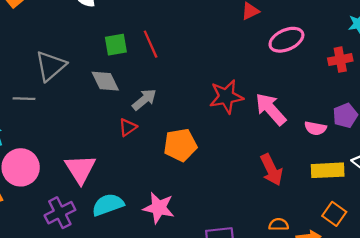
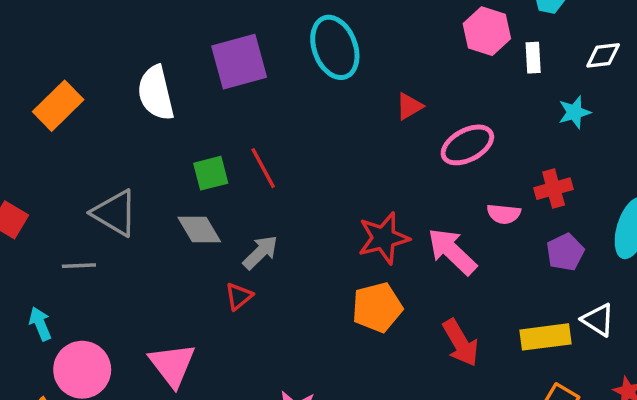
red cross: (340, 60) -> (554, 189), moved
gray triangle: (50, 66) -> (115, 213), turned -44
pink semicircle: (315, 128) -> (504, 214), moved
orange pentagon: (180, 145) -> (377, 307), moved

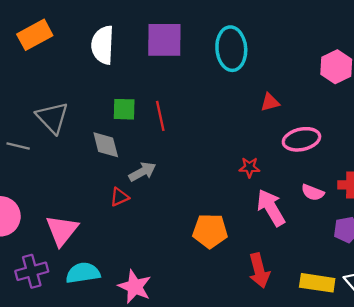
red star: (384, 238) -> (249, 167), moved, size x0.6

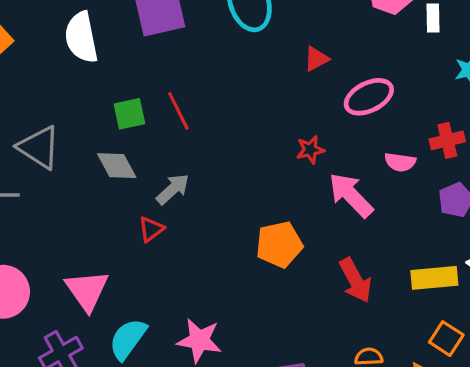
cyan semicircle: (83, 273) -> (128, 339), turned -32

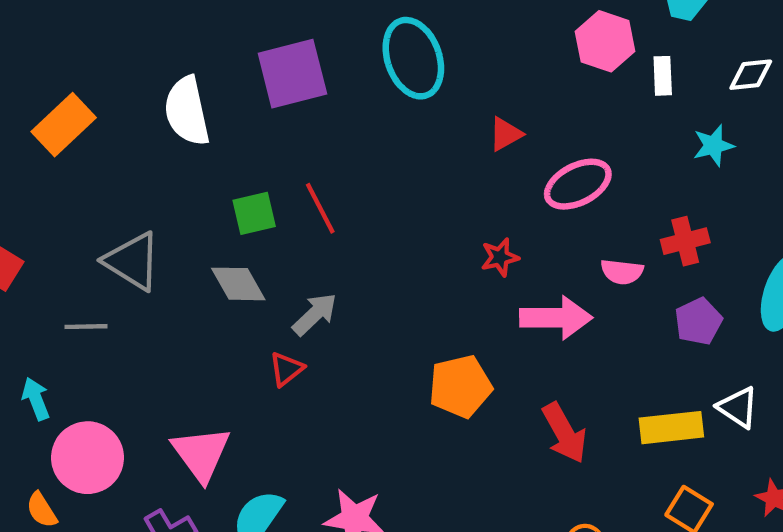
pink arrow: (351, 195) -> (556, 318), turned 135

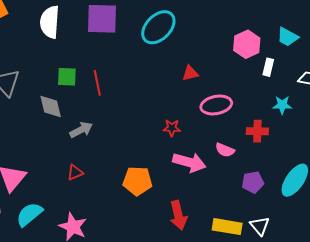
cyan ellipse: (413, 58) -> (158, 27), turned 48
red cross: (685, 241) -> (257, 131), moved
red triangle: (286, 369) -> (75, 172), moved

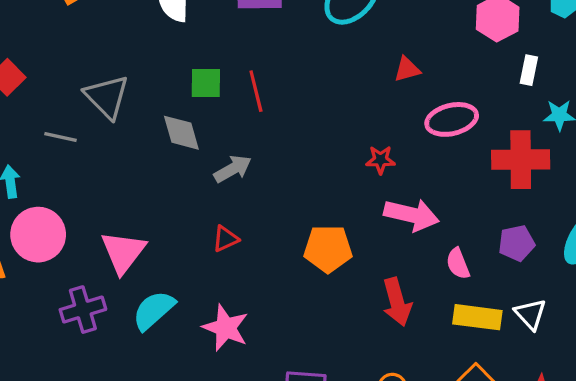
white rectangle: (268, 67) -> (529, 70), moved
red cross: (257, 131) -> (521, 160), size x1.6
pink semicircle: (225, 150) -> (458, 264), moved, turned 48

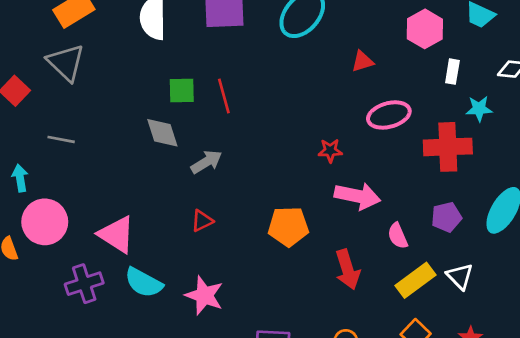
red triangle: (407, 69) -> (362, 61), moved
gray triangle: (107, 97) -> (66, 63), moved
pink triangle: (123, 252) -> (117, 234), turned -33
cyan semicircle: (154, 310) -> (144, 283), turned -108
yellow rectangle: (477, 317) -> (415, 280), turned -42

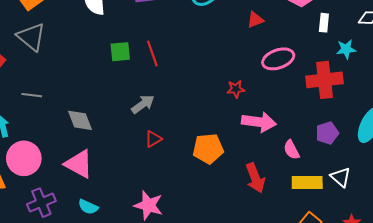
gray diamond: (162, 133) -> (80, 120), moved
red triangle: (202, 221) -> (153, 139), moved
yellow rectangle: (415, 280) -> (307, 182), turned 40
cyan semicircle: (144, 283) -> (88, 207), moved, size x0.7
purple cross: (84, 284) -> (41, 203), moved

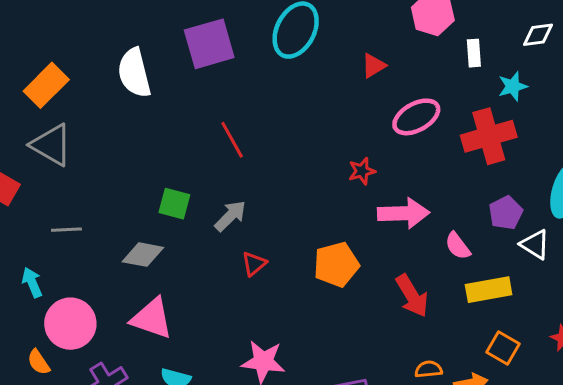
green square: (120, 52) -> (174, 204), moved, turned 30
gray diamond: (80, 120) -> (143, 255), turned -48
white triangle: (341, 177) -> (535, 244), moved

